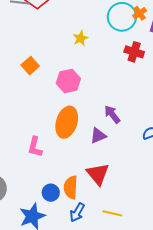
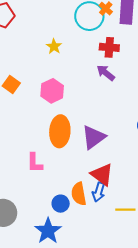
purple arrow: (112, 114) -> (106, 73), moved
purple triangle: (98, 136) -> (94, 137), size x1.5
blue arrow: (77, 213) -> (99, 192), moved

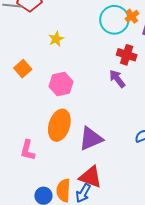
yellow star: (54, 46) -> (56, 39), moved
red triangle: (102, 175) -> (91, 177), turned -30

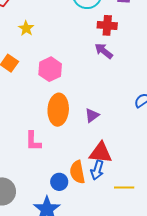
yellow star: (56, 39) -> (26, 28), moved
purple triangle: (91, 139) -> (92, 115), size x0.6

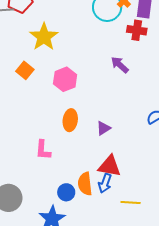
red cross: (107, 25) -> (137, 30), moved
yellow star: (26, 28) -> (44, 37), size x1.8
orange ellipse: (58, 110) -> (70, 120), size x0.7

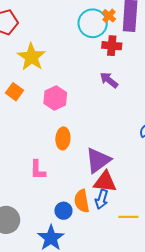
red cross: (137, 30) -> (112, 46), moved
purple triangle: (103, 128) -> (98, 160), moved, size x1.8

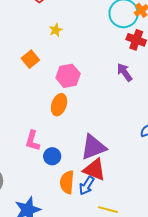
yellow star: (31, 57) -> (56, 30), size x0.5
orange ellipse: (63, 138) -> (59, 105), moved
blue circle: (63, 211) -> (52, 156), moved

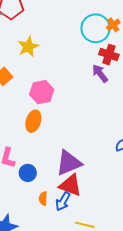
yellow star: (56, 30) -> (28, 47), size x1.5
purple arrow: (125, 72) -> (100, 73), moved
orange semicircle: (67, 182) -> (43, 198), size x0.6

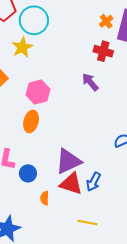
cyan circle: (96, 28) -> (34, 20), moved
purple arrow: (100, 73) -> (90, 82), moved
blue arrow: (63, 201) -> (93, 182), moved

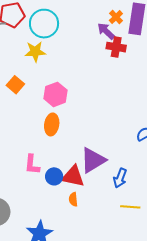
yellow star: (22, 47) -> (35, 52), turned 30
purple arrow: (90, 82) -> (106, 31), moved
red triangle: (71, 184) -> (73, 176), moved
yellow line: (87, 222) -> (130, 207), moved

